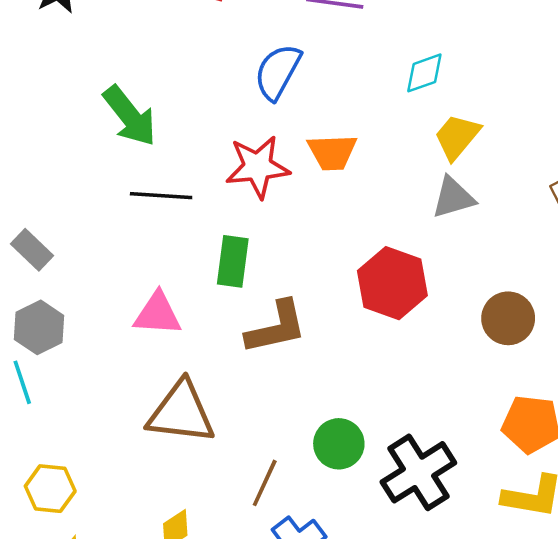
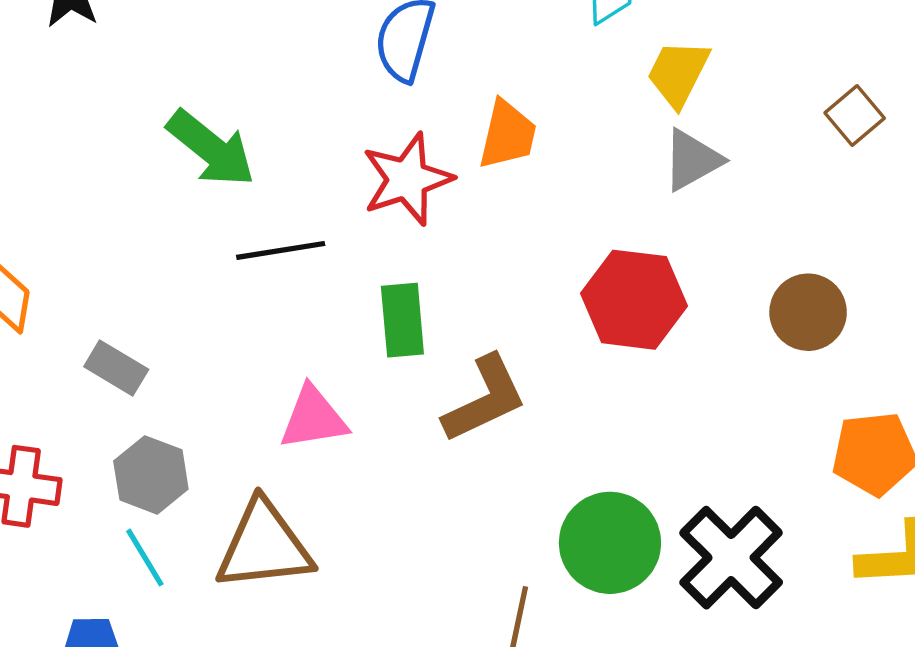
orange trapezoid: (332, 152) -> (507, 135), turned -62
brown triangle: (181, 413) -> (264, 546), moved
green circle: (339, 444) -> (610, 543), size x1.4

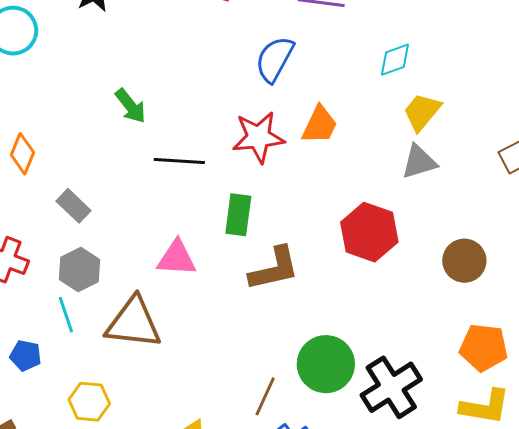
green arrow: (211, 148) -> (130, 106), moved, size x0.7

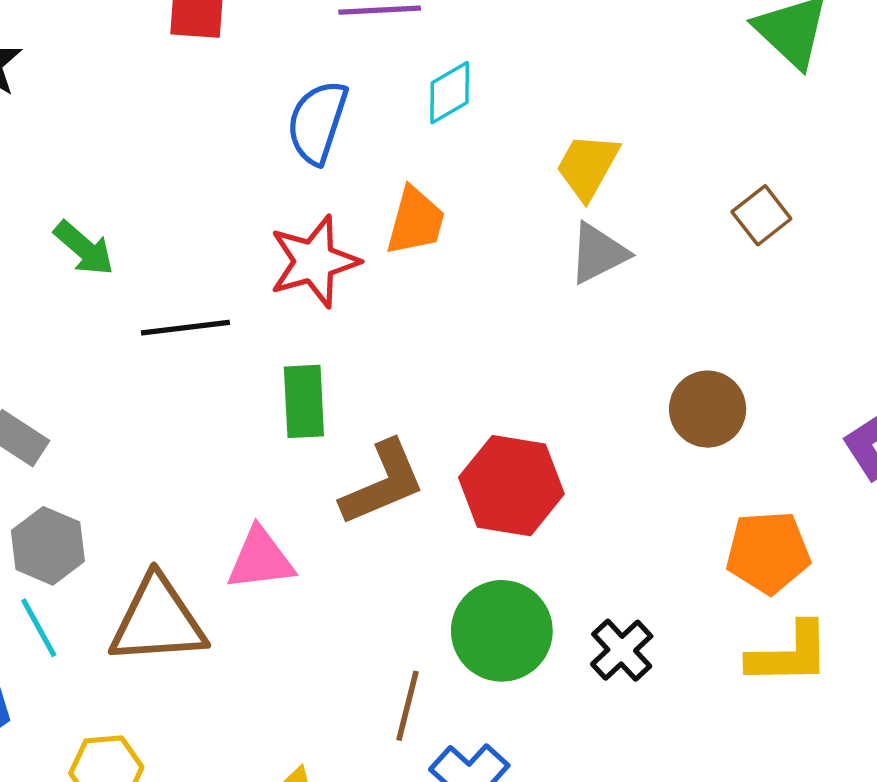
cyan diamond: (395, 60) -> (450, 93), moved
red hexagon: (369, 232) -> (511, 486), moved
pink triangle: (177, 258) -> (260, 559), moved
black cross: (391, 387) -> (622, 650), size x0.6

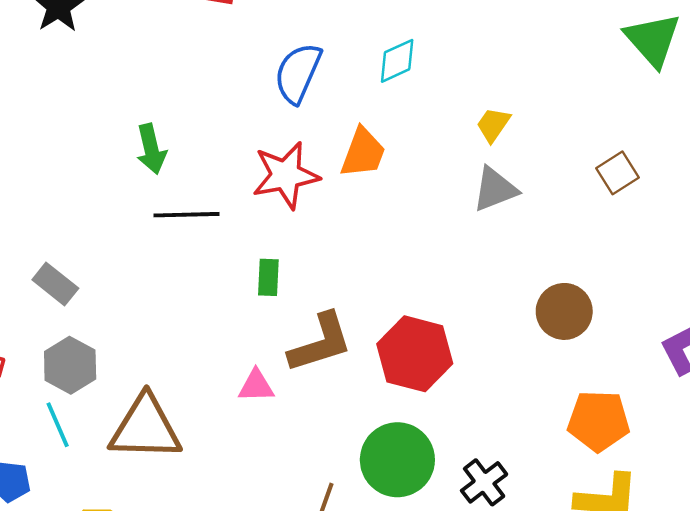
yellow trapezoid: (587, 166) -> (493, 125), size x0.7
green arrow: (84, 248) -> (151, 149), moved, turned 30
green rectangle: (304, 401) -> (268, 277), size x0.7
pink triangle: (260, 559) -> (256, 386), moved, size x0.7

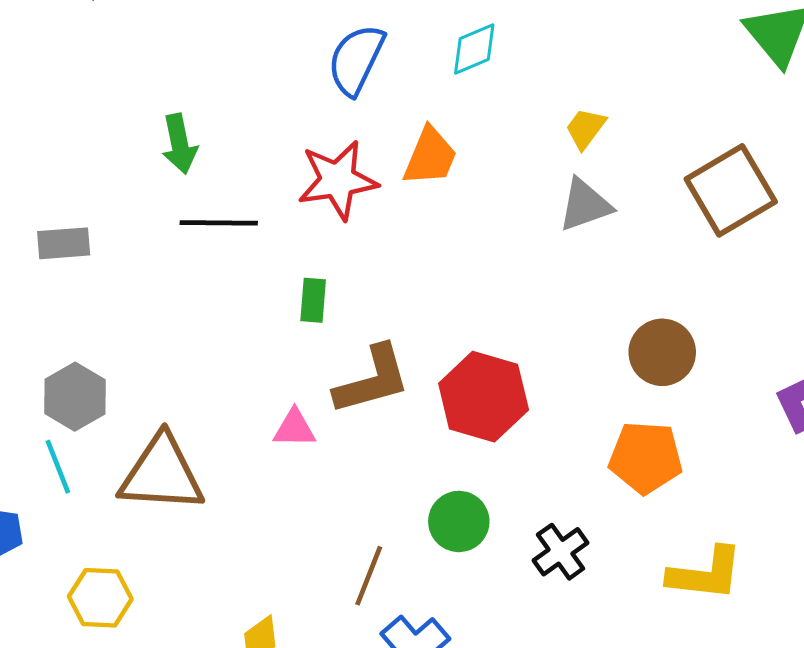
brown square: (617, 173) -> (731, 190), size x1.8
gray rectangle: (55, 284) -> (64, 243), moved, turned -45
orange pentagon: (599, 421) -> (646, 457), moved
green circle: (397, 460) -> (459, 521), size x0.7

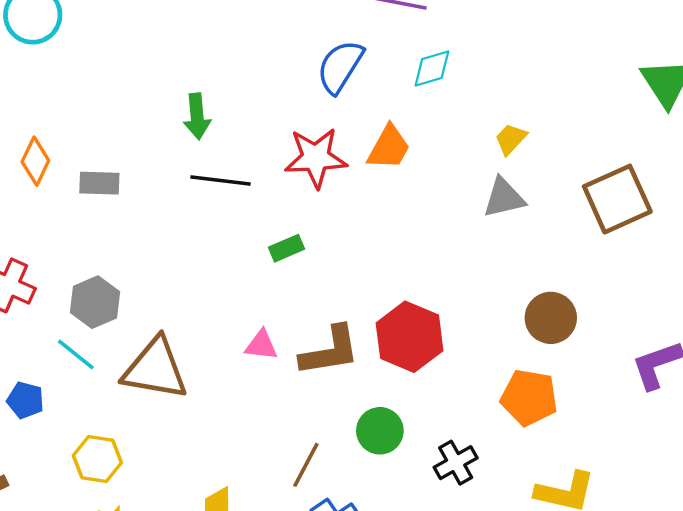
green rectangle: (313, 300) -> (287, 248), turned 56
brown L-shape: (372, 380) -> (330, 351), moved
cyan line: (58, 467) -> (76, 354), turned -36

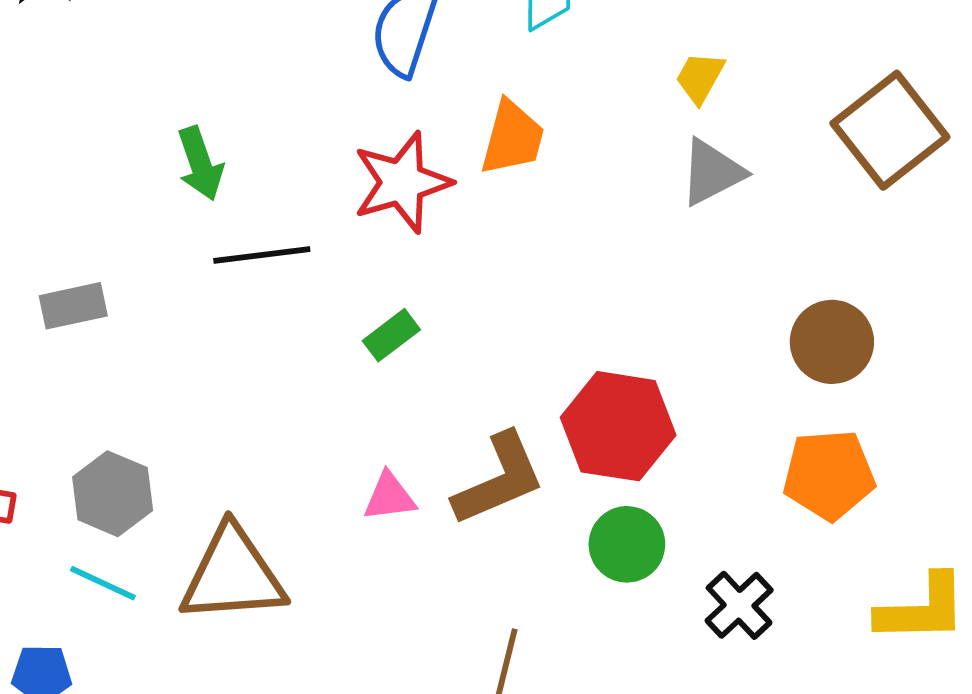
green circle: (380, 431) -> (627, 544), moved

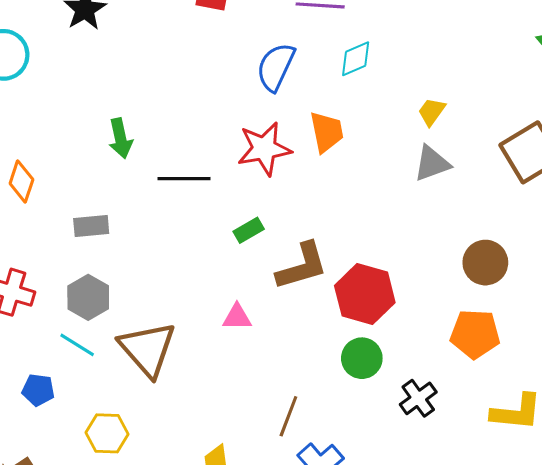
orange trapezoid: (512, 138) -> (327, 132), turned -33
green arrow: (200, 164) -> (120, 138), moved
gray rectangle: (73, 306) -> (91, 226), moved
brown L-shape: (499, 479) -> (302, 266), moved
brown triangle: (233, 575) -> (148, 349), turned 46

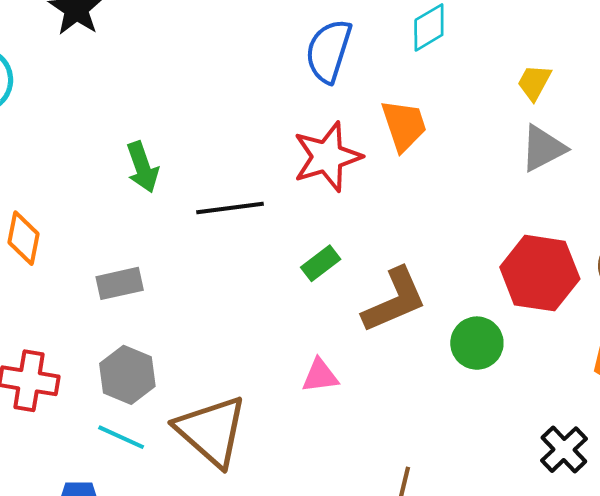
red hexagon: (365, 294) -> (540, 273), moved
green circle: (362, 358) -> (477, 343), moved

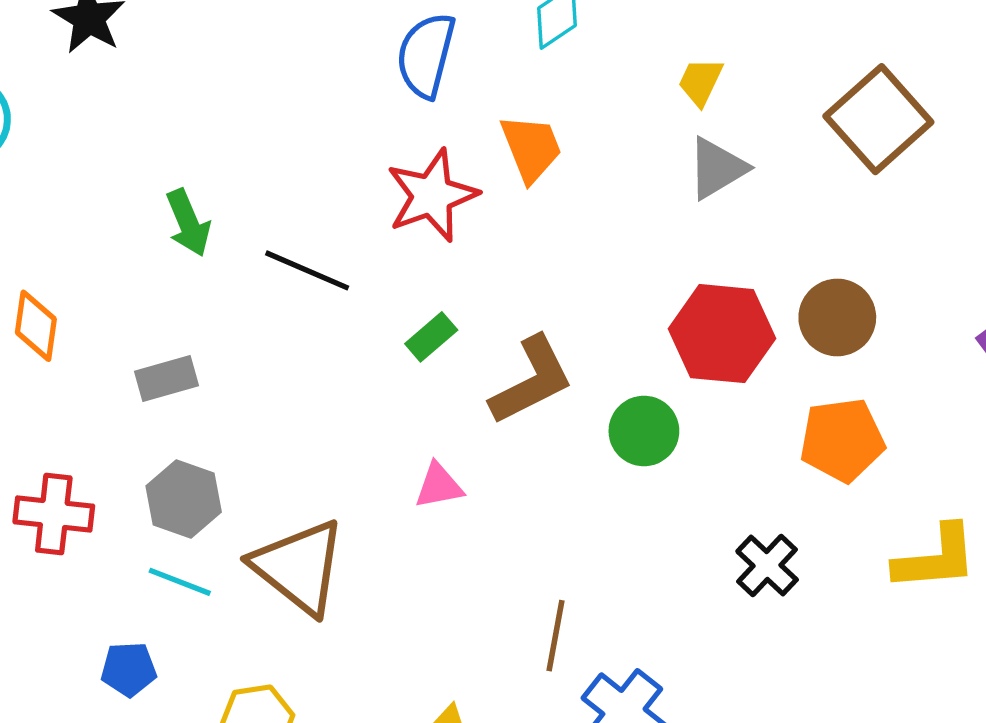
black line: (230, 208) -> (307, 270), turned 34

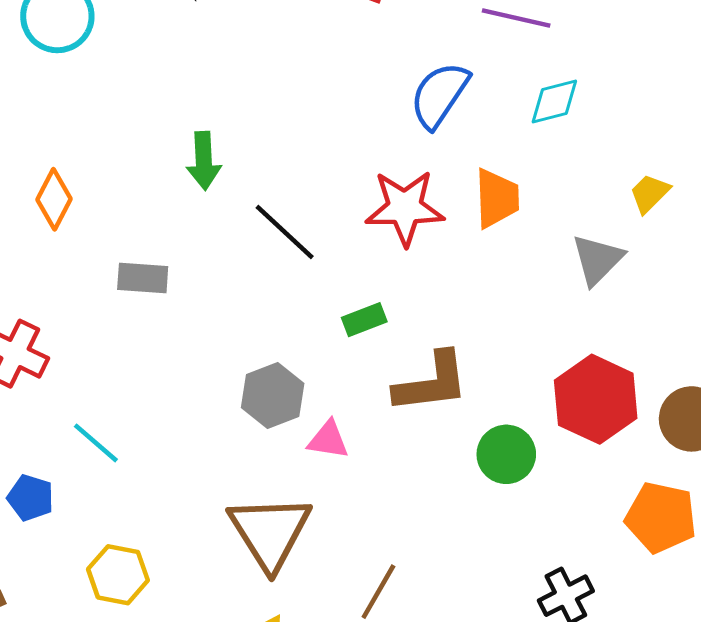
gray triangle: (717, 168) -> (597, 260), moved, turned -34
gray hexagon: (184, 499) -> (273, 396), moved
brown triangle: (299, 567) -> (270, 532), moved

